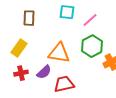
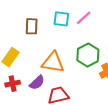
brown rectangle: (29, 18) -> (32, 26), moved
pink line: (90, 20) -> (84, 18), moved

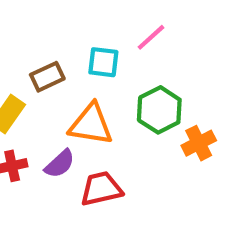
cyan square: (61, 19) -> (103, 62), moved
brown rectangle: (32, 26) -> (47, 77), moved, turned 63

